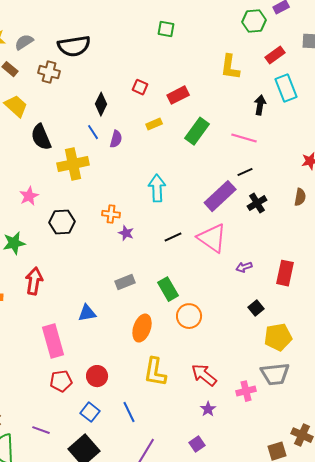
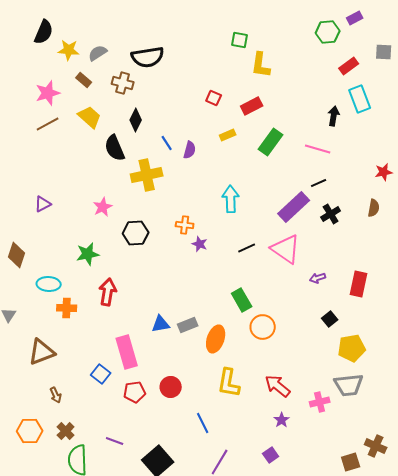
yellow L-shape: (230, 67) -> (261, 65), moved
black diamond: (101, 104) -> (136, 120), moved
gray rectangle: (125, 282) -> (188, 325), moved
blue square: (90, 412) -> (101, 374), moved

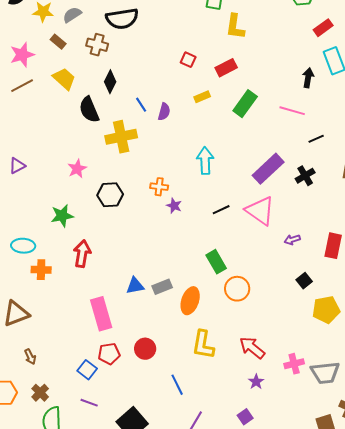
black line: (319, 183) -> (316, 139), moved
blue square: (101, 374) -> (87, 370), moved
gray trapezoid: (349, 385) -> (325, 373), moved

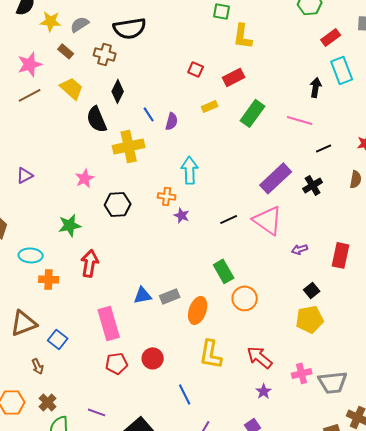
cyan arrow: (205, 161) -> (190, 170), moved
yellow pentagon: (326, 310) -> (310, 319), moved
blue square: (87, 370) -> (58, 339), moved

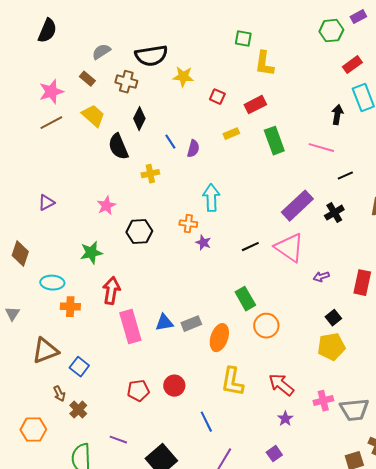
yellow star: (51, 21) -> (183, 77), moved
green rectangle: (253, 113) -> (274, 141), turned -56
yellow cross: (129, 146) -> (150, 174), size x0.6
pink rectangle: (109, 323) -> (130, 327), moved
brown cross: (48, 402) -> (78, 410), moved

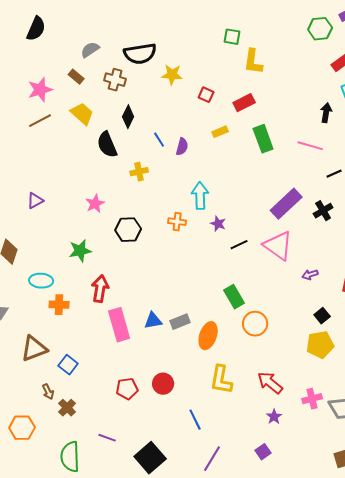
purple star: (203, 243) -> (218, 224), moved

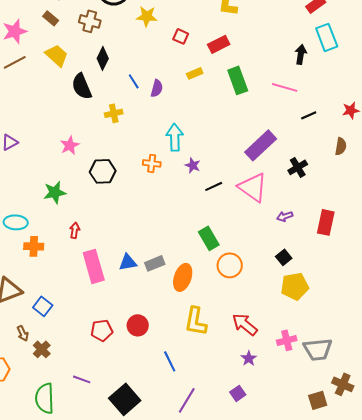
black cross: (323, 211) -> (298, 167), moved
red arrow: (100, 289) -> (75, 230), size x0.6
black square: (322, 316) -> (284, 257), moved

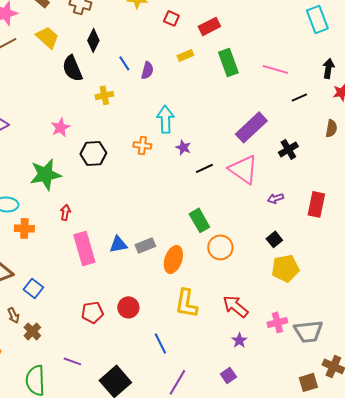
black arrow: (301, 54) -> (328, 68), moved
green star: (55, 192) -> (45, 174), size x1.4

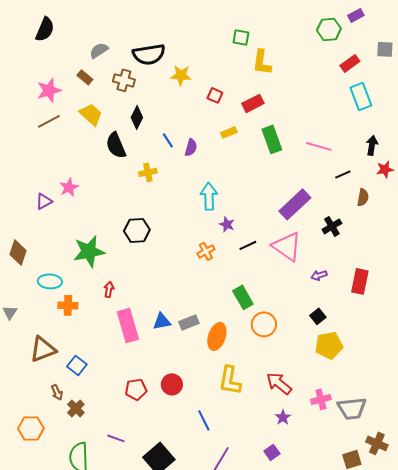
pink star: (60, 127) -> (69, 187), moved
brown semicircle: (331, 128) -> (363, 197), moved
orange cross: (142, 145) -> (206, 251), moved, turned -36

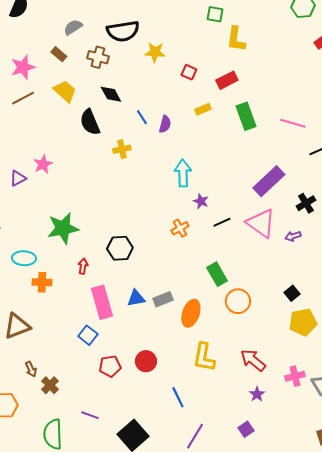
black diamond: (137, 117) -> (111, 94), turned -55
black hexagon: (137, 230) -> (120, 248), moved
purple arrow: (319, 275) -> (293, 236), moved
blue square: (77, 365) -> (88, 335), moved

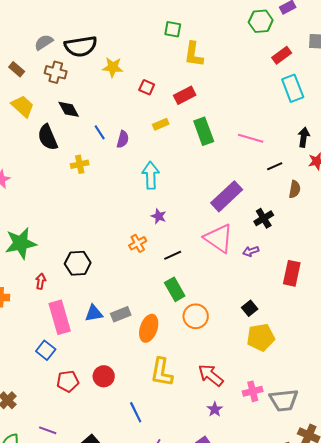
gray semicircle: (73, 27) -> (44, 42), moved
cyan arrow: (183, 173) -> (151, 175), moved
black line: (222, 222) -> (173, 255), moved

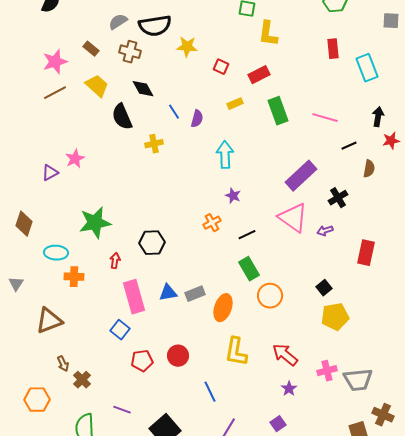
red rectangle: (282, 55) -> (333, 49), moved, turned -60

